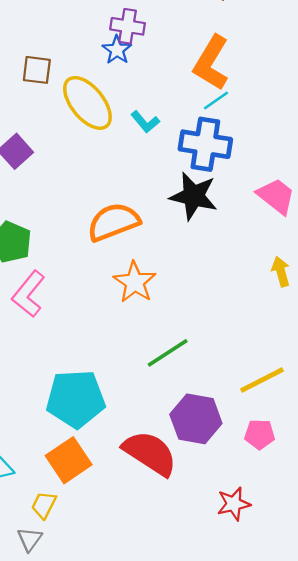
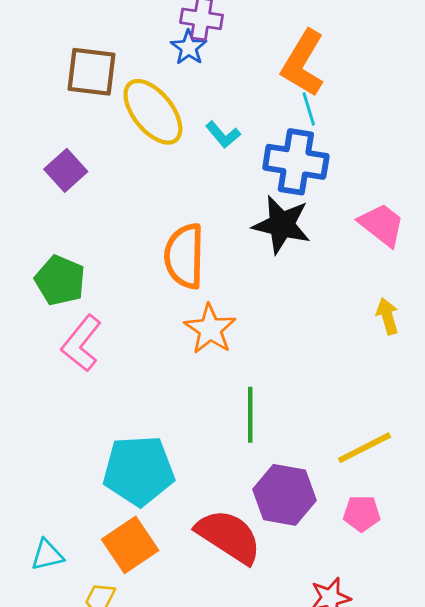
brown square: (37, 70) -> (91, 72), size x1.4
cyan line: (216, 101) -> (309, 109), turned -72
orange semicircle: (113, 222) -> (184, 256), turned -68
green line: (168, 353) -> (250, 415), turned -57

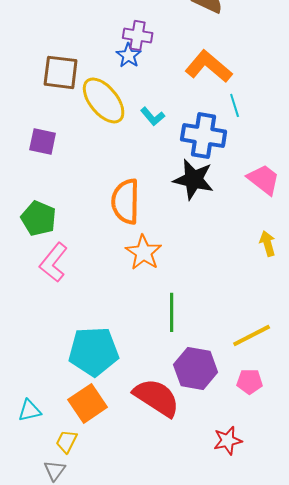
orange L-shape: (303, 63) -> (209, 66), turned 99
cyan line: (309, 109) -> (235, 105), moved
purple square: (66, 170) -> (43, 141), turned -36

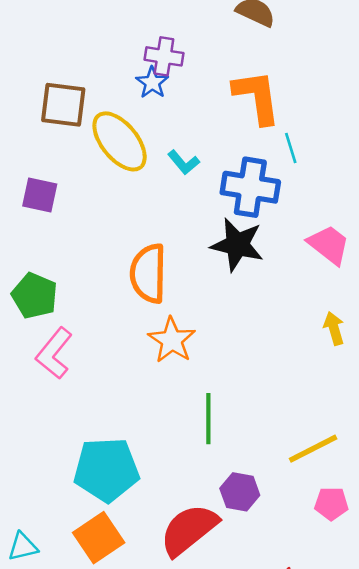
orange L-shape: (209, 66) -> (257, 97), turned 42
purple hexagon: (196, 368) -> (240, 492), size x0.7
pink pentagon: (250, 381) -> (331, 504), moved
red semicircle: (157, 397) -> (189, 530), turned -72

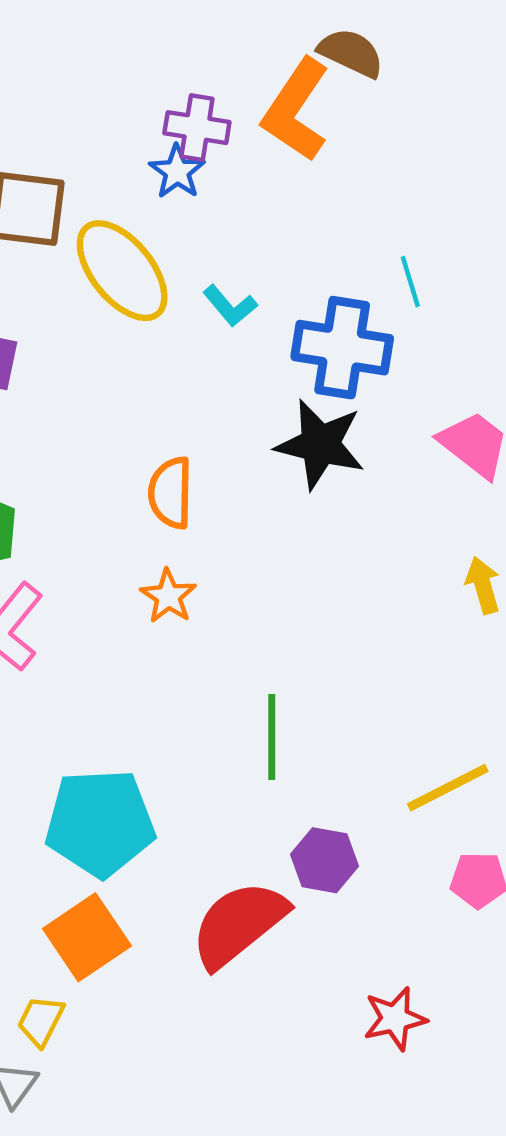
orange L-shape: (257, 97) -> (296, 110), moved, turned -138
orange semicircle: (148, 273) -> (171, 493), size x0.7
orange star: (172, 340) -> (168, 596), moved, size x0.7

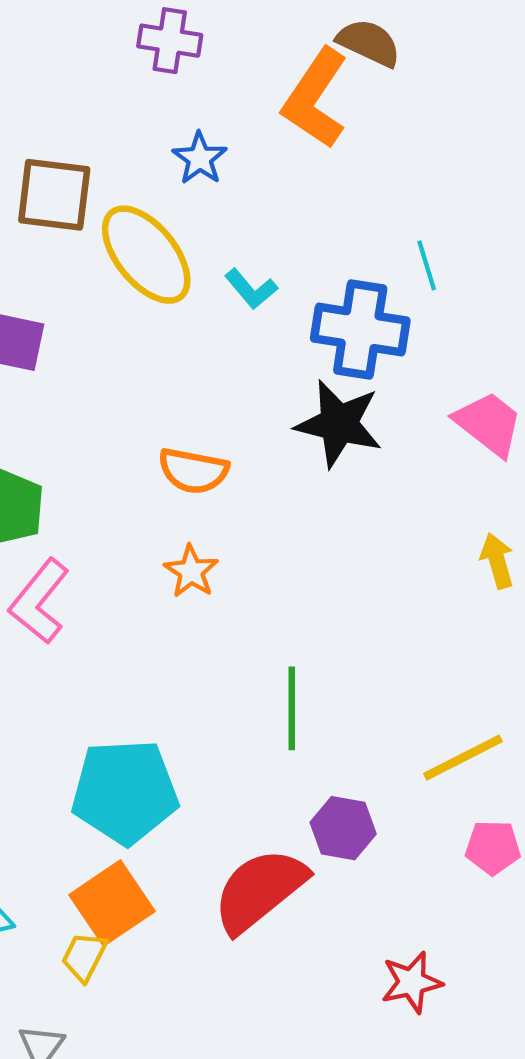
purple cross: (197, 128) -> (170, 41), moved
orange semicircle: (171, 493) -> (193, 471), turned -80
yellow trapezoid: (41, 1021) -> (84, 957), moved

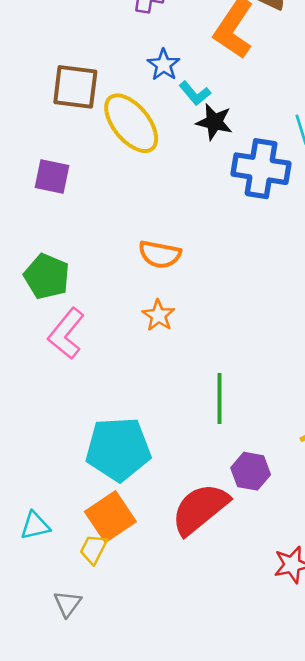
cyan L-shape: (251, 289) -> (195, 93), moved
black star: (339, 424) -> (214, 122), moved, size x0.7

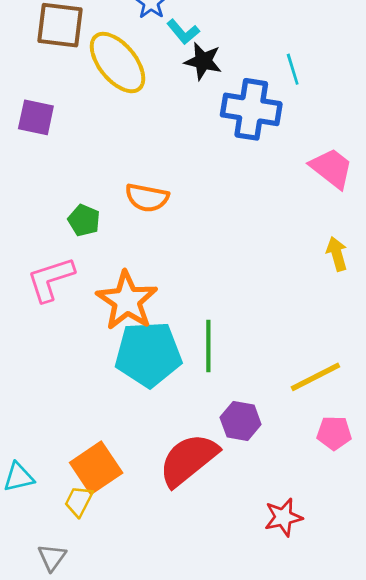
green pentagon: (47, 276) -> (84, 220), moved, size x0.7
orange star: (158, 315) -> (127, 301), moved, size x1.8
pink L-shape: (66, 334) -> (51, 279), turned 33
cyan pentagon: (118, 449) -> (148, 354), moved

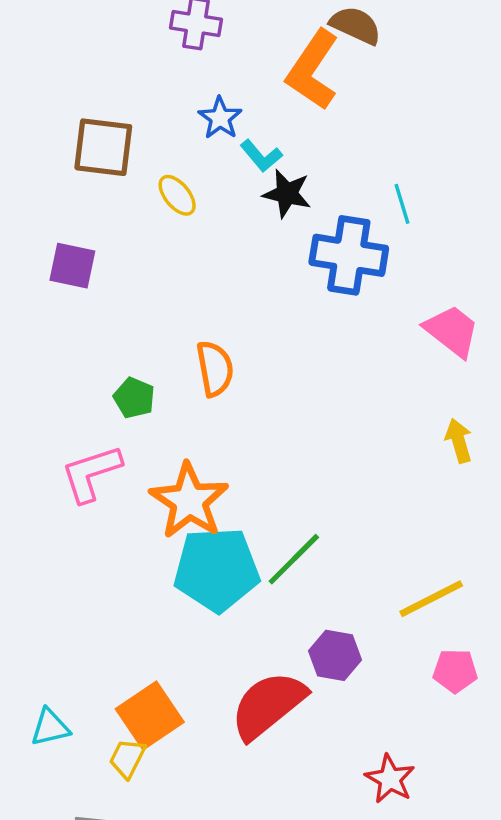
yellow ellipse: (117, 63) -> (177, 195), size x0.5
orange semicircle: (147, 198) -> (215, 369), turned -111
green line: (208, 346) -> (294, 559), turned 45
red star: (283, 517) -> (390, 779), turned -30

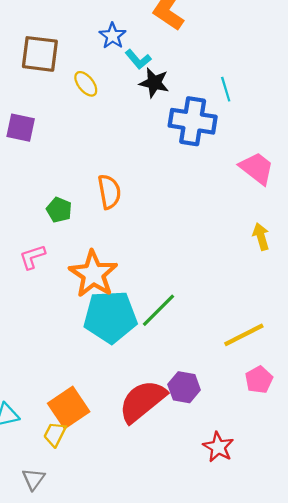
pink L-shape: (91, 473) -> (32, 257), size x0.7
purple hexagon: (335, 655) -> (184, 387), moved
pink pentagon: (455, 671) -> (259, 380), turned -30

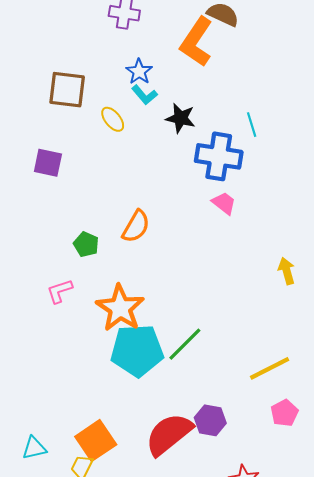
cyan L-shape: (138, 59) -> (144, 95), moved
pink trapezoid: (257, 168) -> (224, 203), moved, size x0.7
orange semicircle: (109, 192) -> (136, 226), turned 40

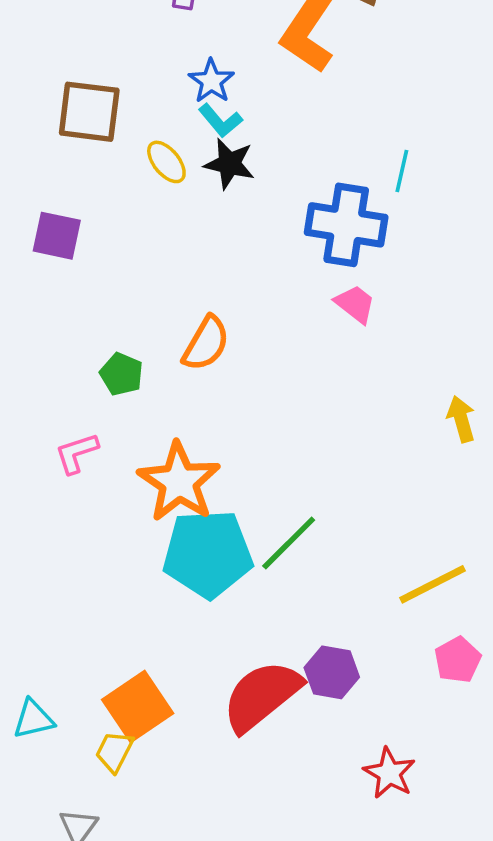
black star: (181, 118) -> (229, 164), moved
cyan line: (252, 125) -> (402, 171), turned 30

